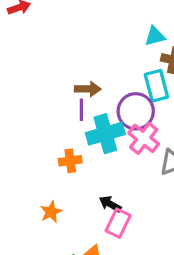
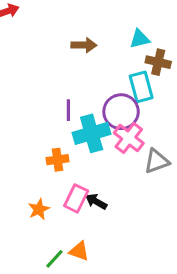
brown arrow: (88, 89) -> (84, 45), moved
pink rectangle: (118, 223) -> (76, 198), moved

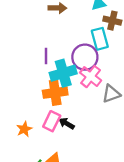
orange cross: (57, 160) -> (55, 93), moved, size x1.5

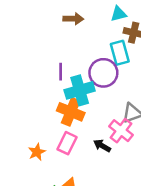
pink cross: (91, 77) -> (121, 131), moved
orange cross: (55, 93) -> (71, 112), turned 30
black arrow: (67, 123) -> (102, 146), moved

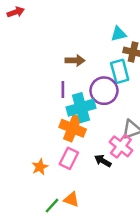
brown arrow: (73, 19) -> (75, 60), moved

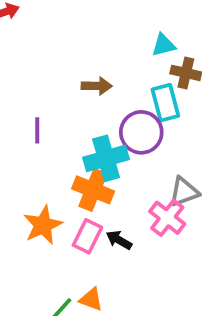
purple line: (63, 89) -> (37, 130), moved
black arrow: (103, 161) -> (119, 240), moved
orange star: (40, 167) -> (43, 225), moved, size x1.5

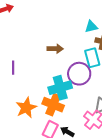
purple line: (37, 130) -> (13, 68), moved
orange star: (43, 225) -> (26, 108), moved

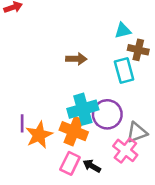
purple line: (13, 68) -> (22, 123), moved
purple circle: (79, 74) -> (107, 114), moved

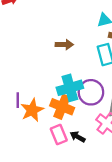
pink rectangle: (70, 163) -> (59, 134), turned -48

